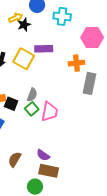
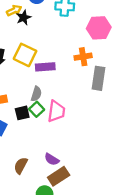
purple rectangle: (44, 49) -> (45, 67), moved
black square: (11, 104) -> (22, 113), moved, turned -32
brown rectangle: (49, 171) -> (59, 176), turned -42

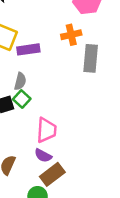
pink trapezoid: (56, 111) -> (46, 130), moved

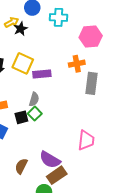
pink trapezoid: (46, 130) -> (86, 140), moved
purple semicircle: (43, 156) -> (50, 160), size x1.5

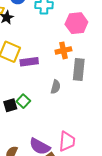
gray semicircle: (34, 99) -> (56, 87), moved
pink trapezoid: (86, 140) -> (67, 141), moved

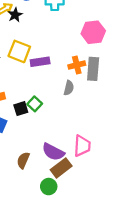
pink hexagon: (76, 23) -> (93, 32), moved
orange cross: (63, 50) -> (77, 65), moved

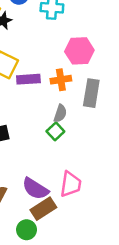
pink hexagon: (93, 32) -> (79, 51), moved
orange cross: (77, 65) -> (61, 80), moved
green square: (35, 104) -> (55, 131), moved

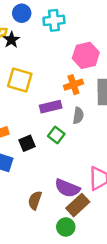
purple rectangle: (28, 79) -> (51, 107), moved
green square: (55, 131) -> (56, 135), moved

